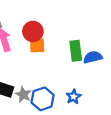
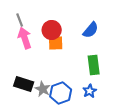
green rectangle: (76, 51) -> (94, 65), moved
blue semicircle: (93, 57) -> (91, 30), moved, turned 144

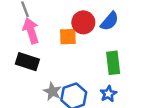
red circle: (52, 30) -> (83, 22), moved
black rectangle: (24, 84) -> (27, 62), moved

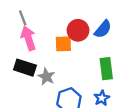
gray star: (52, 91) -> (46, 77), moved

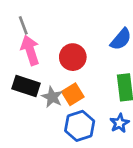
red circle: (78, 30) -> (73, 57), moved
orange square: (63, 44) -> (73, 94), moved, turned -30

